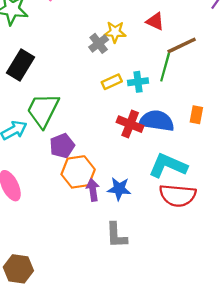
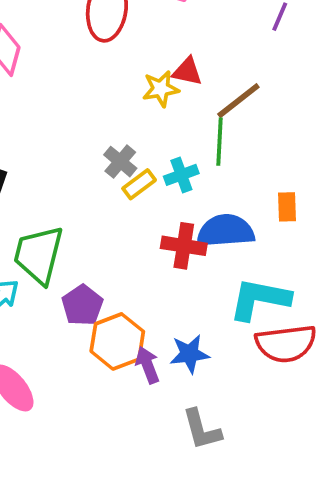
yellow star: (115, 32) -> (161, 89), moved
gray cross: (99, 43) -> (120, 162), moved

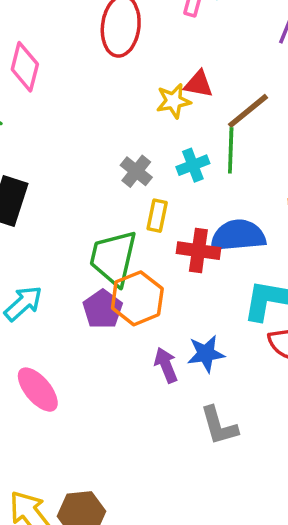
cyan cross: (181, 175) -> (193, 165), moved
yellow rectangle: (139, 184) -> (157, 216), moved, turned -40
green trapezoid: (39, 255) -> (113, 258), moved
orange hexagon: (117, 341) -> (137, 298), moved

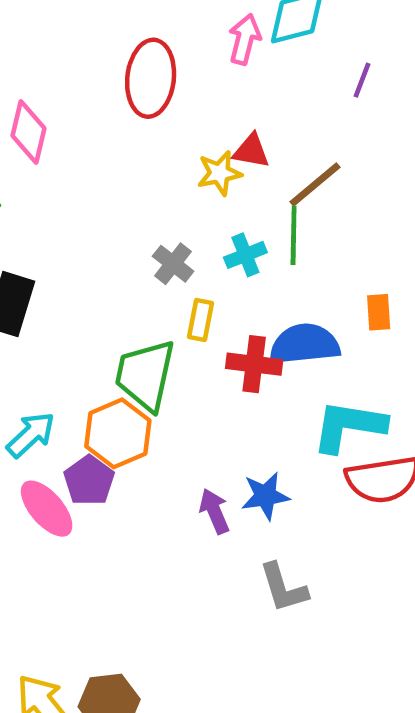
orange hexagon: (137, 298) -> (118, 433), moved
purple pentagon: (103, 309) -> (89, 480), moved
pink ellipse: (38, 390) -> (47, 509), moved

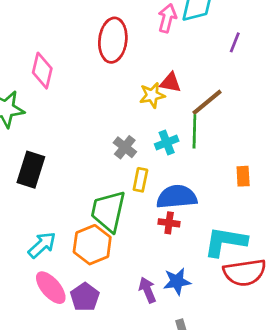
blue semicircle: (304, 344) -> (177, 197), moved
red cross: (254, 364) -> (169, 223), moved, size x0.7
purple pentagon: (89, 480) -> (85, 297), moved

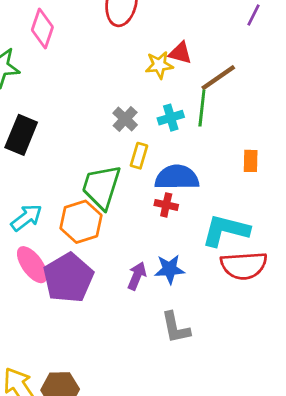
purple arrow: (147, 290) -> (137, 276), turned 40
purple pentagon: (85, 297) -> (68, 278), size x1.6

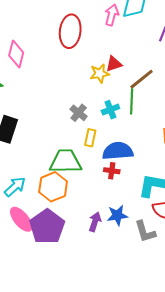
red triangle: (180, 53) -> (114, 64), turned -30
green trapezoid: (101, 187) -> (66, 161), turned 76
gray L-shape: (176, 328) -> (145, 232), moved

